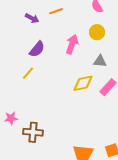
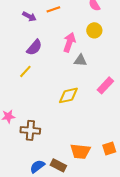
gray triangle: (100, 61) -> (80, 60), moved
yellow diamond: (83, 83) -> (68, 95), moved

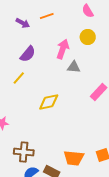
yellow diamond: (68, 95) -> (49, 102), moved
brown cross: (30, 130) -> (24, 152), moved

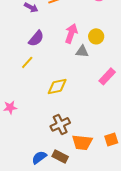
yellow circle: (88, 37) -> (96, 36), moved
brown cross: (24, 152) -> (60, 124), moved, turned -30

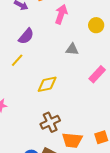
pink arrow: (71, 33) -> (61, 14), moved
yellow circle: (96, 36) -> (96, 25), moved

